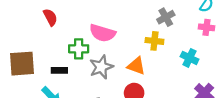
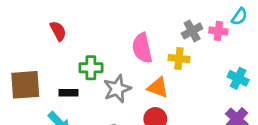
pink cross: (207, 27) -> (218, 31), moved
pink semicircle: (102, 33) -> (142, 48), moved, turned 60
cyan cross: (190, 58) -> (238, 78), moved

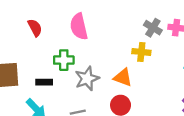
gray cross: (192, 31) -> (153, 28), turned -30
pink semicircle: (142, 48) -> (79, 27), moved

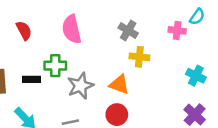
gray cross: (153, 28) -> (128, 30), moved
black rectangle: (44, 82) -> (31, 79), moved

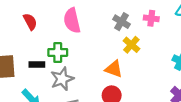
pink cross: (177, 30) -> (151, 18), moved
yellow cross: (139, 57) -> (131, 45), turned 35
gray star: (80, 86) -> (62, 79), moved

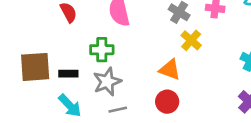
black rectangle: (37, 65) -> (68, 74), moved

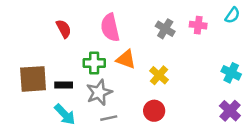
yellow cross: (191, 40) -> (159, 75), moved
orange triangle: (170, 70) -> (126, 59), moved

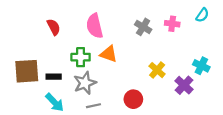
yellow cross: (159, 75) -> (157, 70), moved
purple cross: (230, 111) -> (184, 85), moved

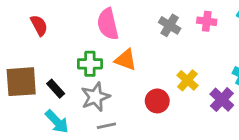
red semicircle: (54, 27) -> (39, 25), moved
black rectangle: (54, 77) -> (56, 89), turned 48
red circle: (133, 99) -> (157, 101), moved

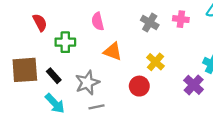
pink semicircle: (108, 24) -> (98, 21), size x0.7
green cross: (90, 64) -> (65, 42), moved
yellow cross: (187, 80) -> (155, 62), moved

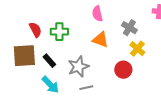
pink semicircle: (98, 21) -> (97, 14), moved
red semicircle: (40, 23) -> (35, 30), moved
gray cross: (150, 23) -> (129, 28), moved

